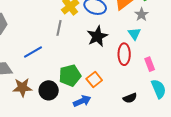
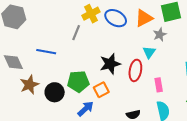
black star: (97, 36) -> (110, 64), moved
blue line: (33, 52) -> (46, 52), turned 30
brown star: (22, 87) -> (29, 85), turned -30
blue arrow: (82, 101) -> (86, 109), turned -30

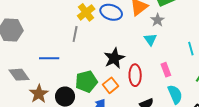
red ellipse: (135, 70) -> (135, 75), moved

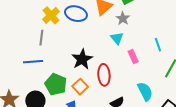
blue line: (49, 58) -> (33, 62), moved
pink rectangle: (166, 70) -> (133, 57), moved
green pentagon: (86, 81) -> (56, 84), turned -30

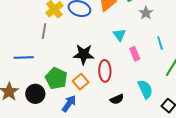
gray star: (123, 18) -> (146, 13), moved
black star: (82, 59) -> (84, 54), turned 30
blue line: (33, 62) -> (24, 58), moved

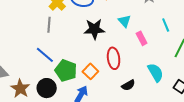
black star: (84, 54) -> (94, 29), moved
blue line: (24, 58) -> (45, 55), moved, turned 48

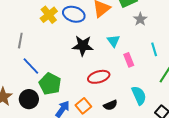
gray line: (49, 25) -> (20, 41), moved
red ellipse: (114, 58) -> (99, 77), turned 75
orange square: (90, 71) -> (83, 106), moved

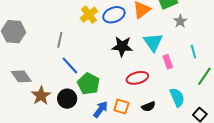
blue ellipse: (74, 14) -> (114, 15), turned -40
cyan triangle: (113, 41) -> (153, 42), size x1.5
orange square: (83, 106) -> (121, 107), turned -35

